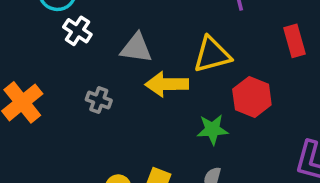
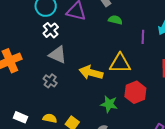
gray triangle: (136, 48) -> (58, 55), moved
gray cross: (99, 100) -> (50, 81), moved

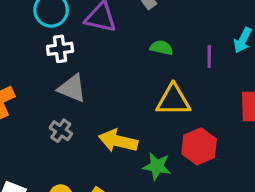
green semicircle: (115, 20) -> (162, 48), moved
white cross: (51, 30) -> (60, 49), turned 35
yellow arrow: (91, 73) -> (118, 141), moved

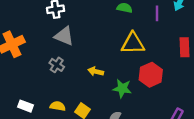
yellow arrow: (118, 141) -> (96, 71), size x0.6

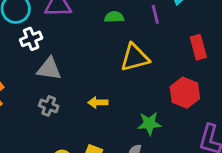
red hexagon: (151, 75) -> (185, 93), moved
green star: (122, 88) -> (149, 124), moved

